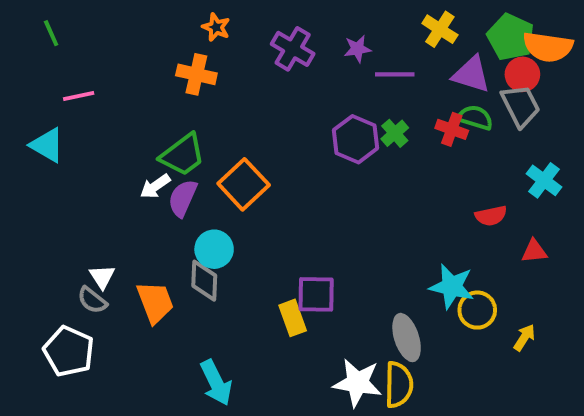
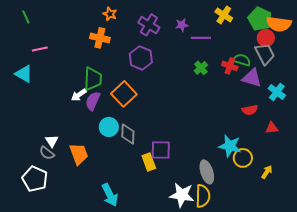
purple triangle: (471, 74) -> (252, 78), moved
purple hexagon: (355, 139) -> (141, 58), moved
green trapezoid: (183, 155) -> (93, 79), turned -50
gray diamond: (204, 281) -> (128, 134), moved

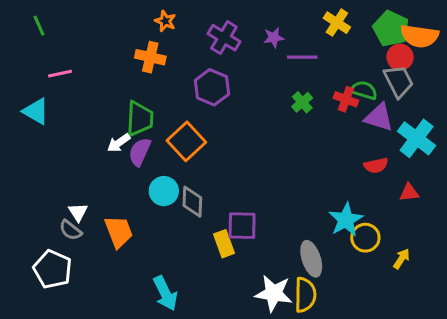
cyan cross: (277, 92) -> (417, 138), size x1.4
cyan star: (230, 146) -> (346, 220), turned 30

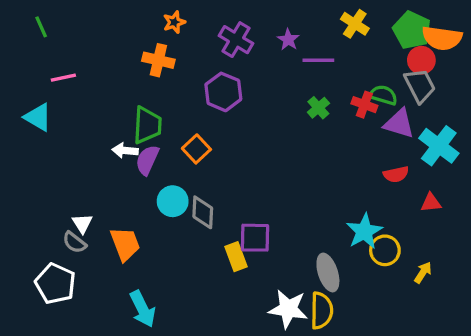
orange star: (165, 21) -> (174, 22), turned 30
purple star: (274, 38) -> (288, 40), turned -30
orange square: (186, 141) -> (196, 149), size x0.7
white arrow: (119, 143) -> (125, 151), turned 40
cyan arrow: (165, 293) -> (143, 309), moved

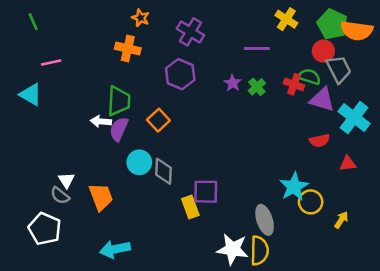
orange star: (174, 22) -> (141, 18), turned -30
purple star: (288, 40) -> (233, 83), moved
red circle: (421, 60) -> (323, 51), moved
cyan arrow: (143, 309) -> (115, 249), turned 104

